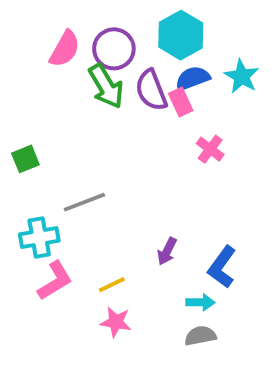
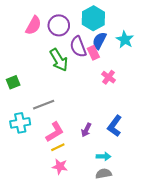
blue semicircle: (193, 78) -> (99, 41), turned -42
green arrow: (106, 86) -> (59, 60), moved
blue L-shape: (222, 267) -> (115, 126), moved
pink L-shape: (55, 281) -> (55, 132), moved

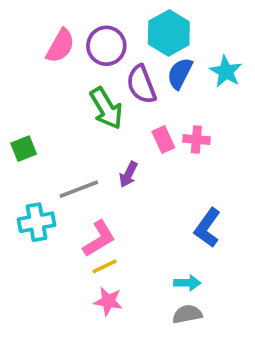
pink rectangle: (93, 53) -> (163, 140), moved
pink cross: (109, 77) -> (196, 140), turned -32
purple arrow: (86, 130) -> (128, 174), moved

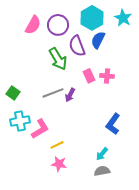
cyan star: (226, 72) -> (123, 18), moved
green square: (24, 149) -> (13, 93), moved, turned -32
gray line: (79, 189) -> (53, 93), moved
pink L-shape: (99, 239) -> (40, 129), moved
cyan arrow: (187, 283) -> (102, 154), turned 128

